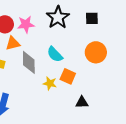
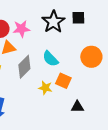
black square: (92, 18) -> (78, 18), moved
gray diamond: (29, 62) -> (24, 67), turned 45

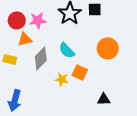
black triangle: (77, 107) -> (104, 99), moved

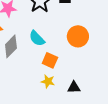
yellow star: (62, 79) -> (48, 81), moved

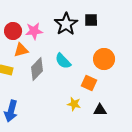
orange square: (50, 60) -> (89, 83), moved

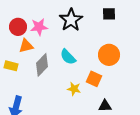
black square: (91, 20) -> (109, 14), moved
yellow star: (74, 104) -> (74, 89), moved

